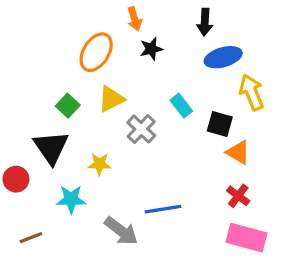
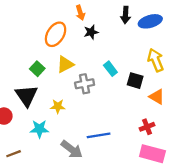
blue ellipse: (223, 57) -> (150, 21), moved
gray cross: (141, 129) -> (85, 84), turned 36
orange triangle: (238, 152) -> (157, 97), moved
red cross: (238, 196) -> (147, 127), turned 32

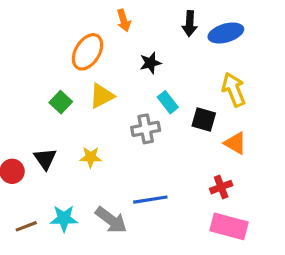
black star: (91, 32) -> (150, 63), moved
gray cross: (85, 84) -> (146, 129), moved
black triangle: (27, 96) -> (45, 159), moved, size x0.7
cyan star: (39, 129) -> (64, 218), moved

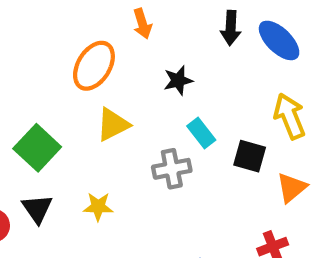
blue ellipse: (226, 33) -> (279, 40), turned 60
green square: (61, 102) -> (37, 148), moved, size x1.5
orange triangle: (235, 143) -> (292, 188), turned 50

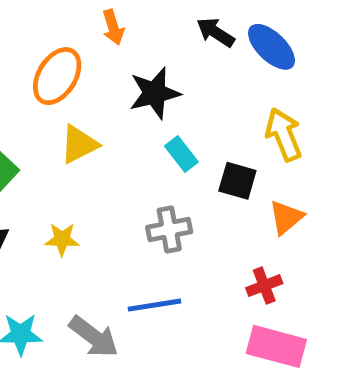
black arrow: (231, 28) -> (215, 32), turned 120
black star: (178, 80) -> (155, 93), size x1.5
gray cross: (172, 169) -> (169, 230), moved

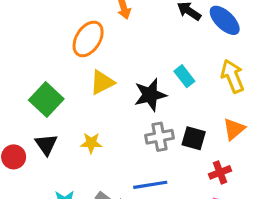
black star: (155, 93) -> (150, 95), moved
cyan rectangle: (181, 154) -> (184, 76), moved
black square: (237, 181) -> (194, 138), moved

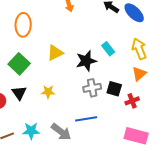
orange ellipse: (88, 39) -> (23, 25), moved, turned -30
orange triangle: (234, 129) -> (139, 74), moved
red cross: (220, 172) -> (132, 101), moved

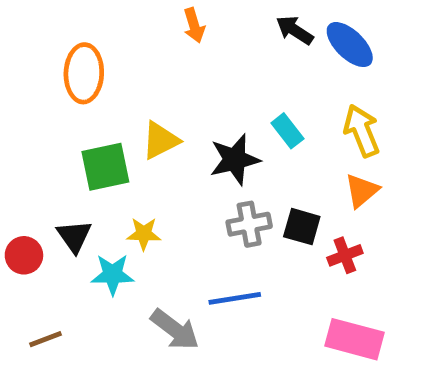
green square: (19, 64) -> (105, 167), moved, turned 35
cyan star: (31, 131) -> (113, 274), moved

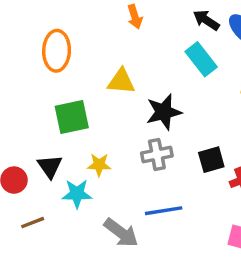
cyan rectangle: (287, 131) -> (201, 59), moved, size x1.4
yellow triangle: (160, 140) -> (121, 81), moved, turned 32
gray cross: (249, 224) -> (157, 155), moved
black square: (302, 227) -> (211, 160), turned -32
brown line: (46, 339) -> (33, 223), moved

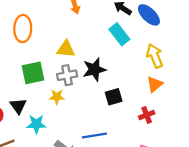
gray cross: (157, 155) -> (67, 75), moved
black square: (211, 160) -> (114, 97), moved
yellow star: (99, 165) -> (57, 97), moved

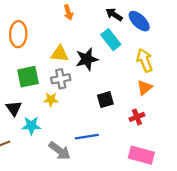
black star: (94, 69) -> (87, 59), moved

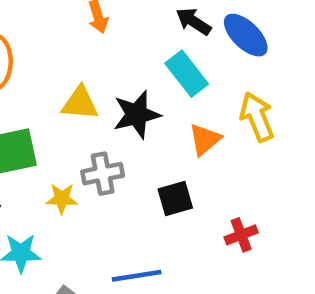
gray cross: (61, 79) -> (103, 174), moved
orange triangle: (145, 88) -> (205, 140), moved

